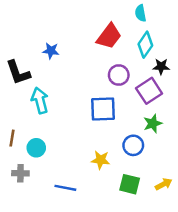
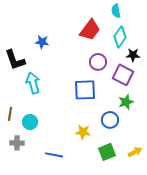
purple square: (149, 91) -> (123, 75), turned -30
green square: (130, 184) -> (107, 152), turned -36

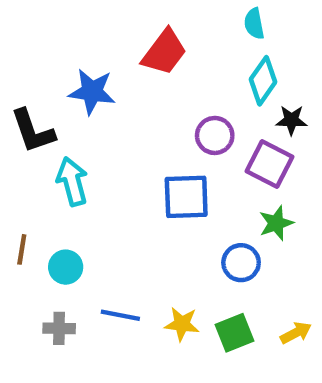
red trapezoid: (90, 30) -> (164, 52), moved
blue star: (42, 42) -> (92, 92), size x1.5
yellow star: (83, 132) -> (182, 324), moved
gray cross: (17, 143) -> (59, 328), moved
blue line: (54, 155) -> (120, 315), moved

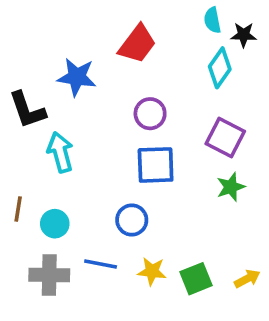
black star: (291, 120) -> (244, 35), moved
purple circle: (215, 135) -> (150, 114), moved
blue circle: (241, 263) -> (132, 220), moved
gray cross: (59, 328) -> (49, 275), size x1.5

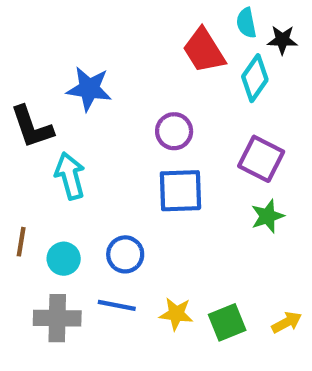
red trapezoid: (137, 44) -> (204, 51), moved, turned 111
blue circle: (132, 220) -> (125, 254), moved

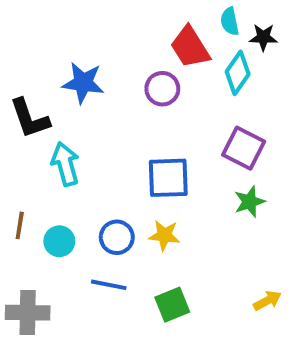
purple circle: (174, 131) -> (162, 89), moved
yellow star: (176, 314) -> (164, 235), moved
gray cross: (57, 318) -> (28, 313), moved
green square: (227, 322) -> (172, 305), moved

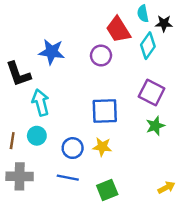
cyan circle: (59, 241) -> (37, 136), moved
gray cross: (28, 313) -> (20, 176), moved

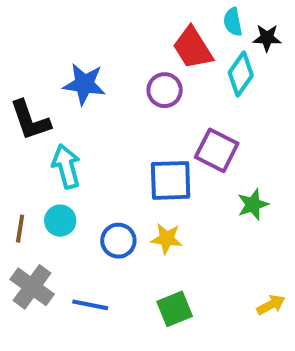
purple square: (152, 93) -> (217, 150), moved
gray cross: (20, 176) -> (32, 287), turned 35
blue line: (68, 178) -> (90, 305), moved

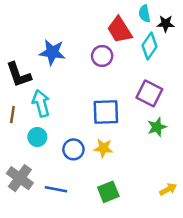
purple square: (217, 150) -> (149, 93), moved
brown line: (20, 229) -> (12, 115), moved

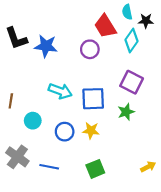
black L-shape: (19, 75) -> (16, 38), moved
cyan arrow: (41, 103) -> (60, 91), moved, turned 125
green star: (157, 127) -> (126, 112), moved

